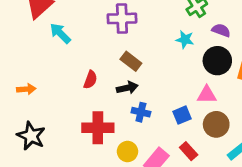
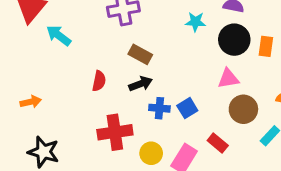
blue square: (182, 115) -> (187, 108), moved

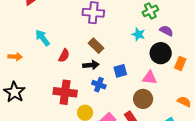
cyan arrow: (59, 35) -> (43, 38), moved
blue square: (187, 108) -> (120, 71), moved
brown circle: (243, 109) -> (143, 99), moved

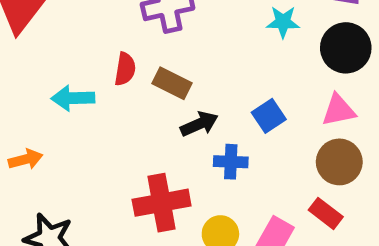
cyan arrow: (43, 38) -> (73, 98), turned -36
brown rectangle: (96, 46) -> (172, 83), moved
red semicircle: (64, 56) -> (125, 69), moved

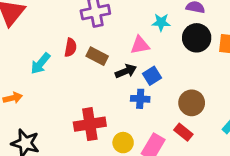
cyan arrow: (73, 98) -> (40, 63), turned -50
pink triangle: (339, 110) -> (140, 45), moved
black arrow: (199, 124) -> (126, 71), moved
blue cross: (231, 162) -> (140, 99), moved

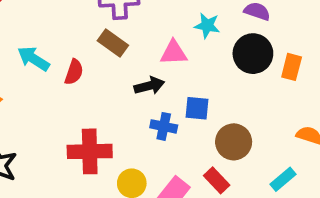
red semicircle: (71, 48) -> (74, 72), moved
brown rectangle: (97, 56) -> (113, 43), moved
cyan arrow: (40, 63) -> (34, 59), turned 75
blue square: (152, 76) -> (197, 108), moved, turned 30

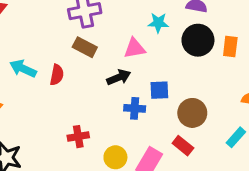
red cross: (90, 151) -> (78, 137), size x0.6

